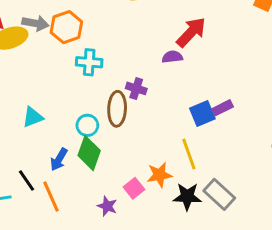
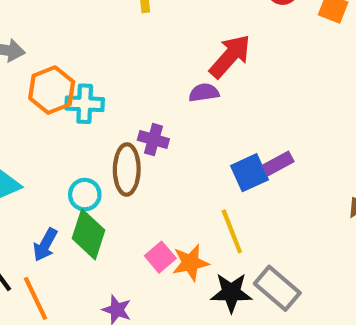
orange hexagon: (66, 27) -> (52, 90), moved
pink square: (134, 188) -> (160, 257), moved

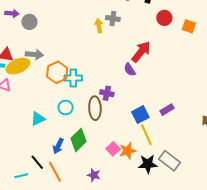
purple semicircle: (204, 93) -> (130, 70), turned -112
purple rectangle: (278, 164) -> (167, 110), moved
blue square: (249, 173) -> (140, 115), moved
cyan circle: (85, 195) -> (66, 108), moved
green diamond: (89, 234) -> (78, 140), turned 30

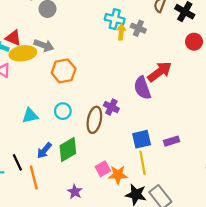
purple semicircle: (130, 70) -> (142, 88), size x1.5
cyan cross: (73, 78) -> (115, 19), moved

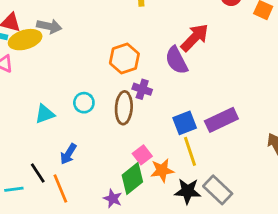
orange hexagon: (64, 71) -> (124, 59), moved
purple rectangle: (172, 141) -> (221, 120), size x1.6
green diamond: (68, 150) -> (132, 179), moved
pink square: (103, 169) -> (142, 155), moved

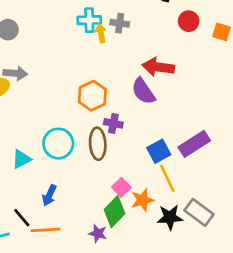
red arrow: (195, 38) -> (158, 67), turned -120
cyan circle: (84, 103) -> (58, 144), size x1.5
orange line: (60, 189) -> (46, 230), turned -64

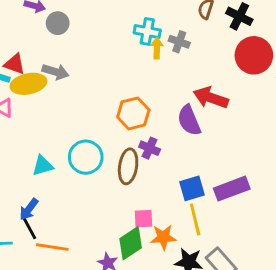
red circle: (189, 21) -> (254, 55), size x1.6
pink square: (121, 187) -> (143, 219), turned 30
blue arrow: (49, 195) -> (29, 209), moved

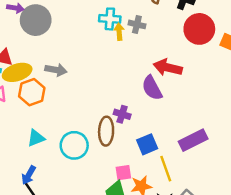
gray circle: (58, 23) -> (36, 20), size x1.6
gray arrow: (56, 72) -> (56, 70), moved
orange hexagon: (133, 113) -> (32, 92), moved
cyan circle: (86, 157) -> (74, 145), moved
blue square: (192, 188) -> (147, 144), moved

